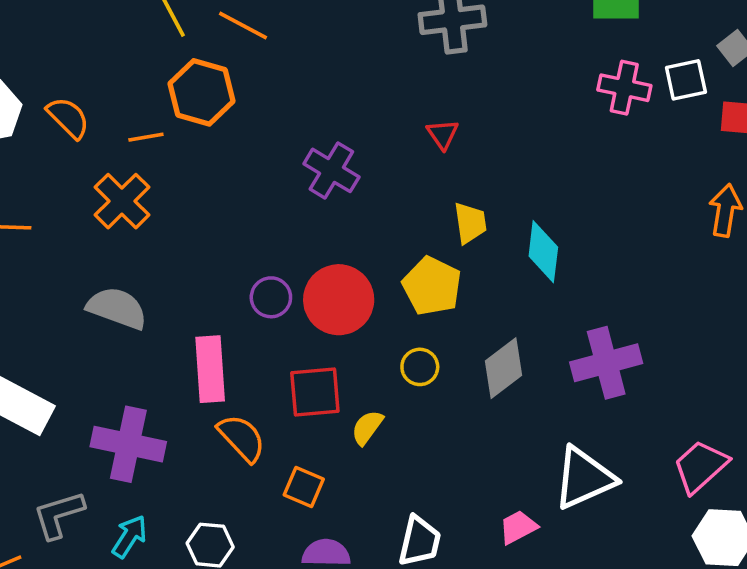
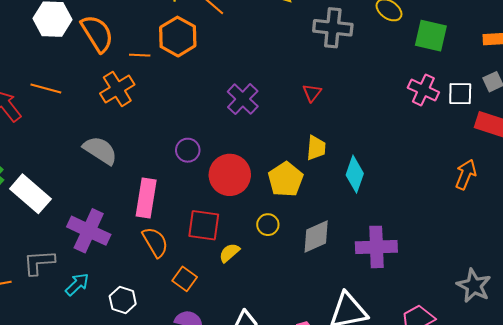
orange semicircle: (68, 118) -> (97, 34), size x1.4
purple circle: (271, 297) -> (188, 150), moved

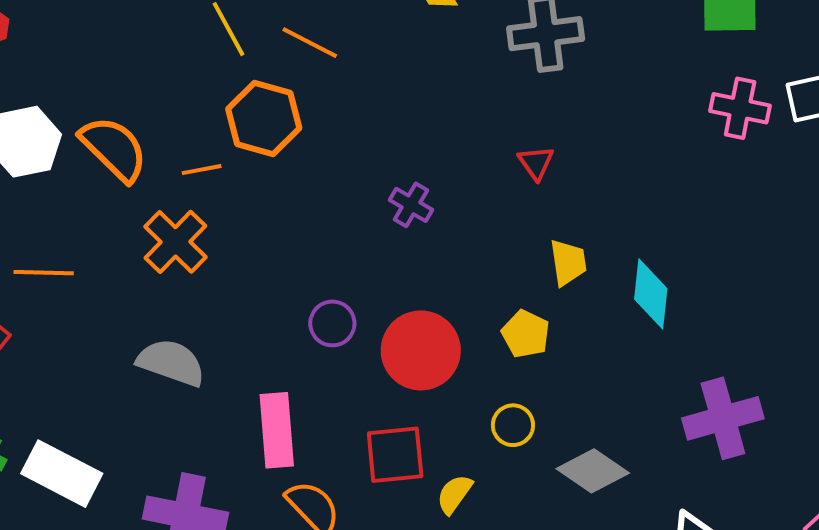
purple cross: (243, 99) -> (411, 205), size x0.7
yellow pentagon: (286, 179) -> (526, 334), size x0.7
gray diamond: (316, 236) -> (593, 471), moved, turned 72

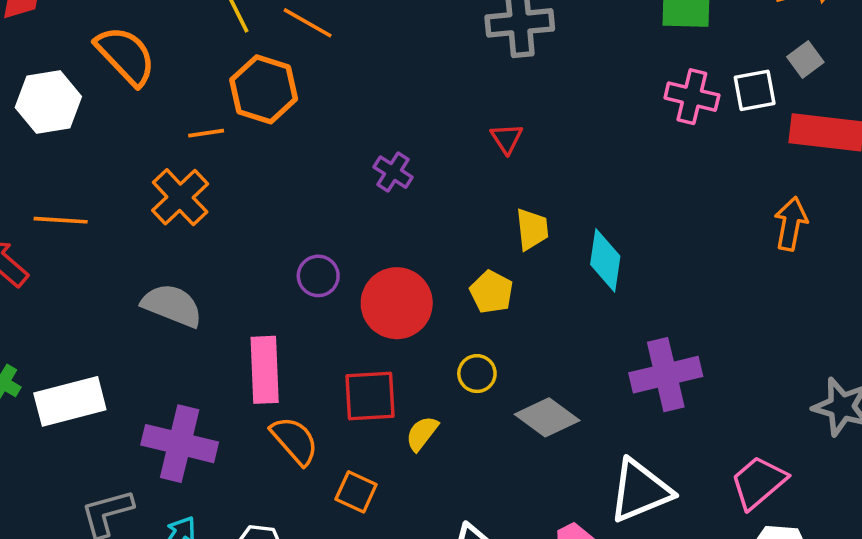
orange semicircle: (114, 149) -> (126, 56), moved
white rectangle: (62, 474) -> (70, 401), turned -44

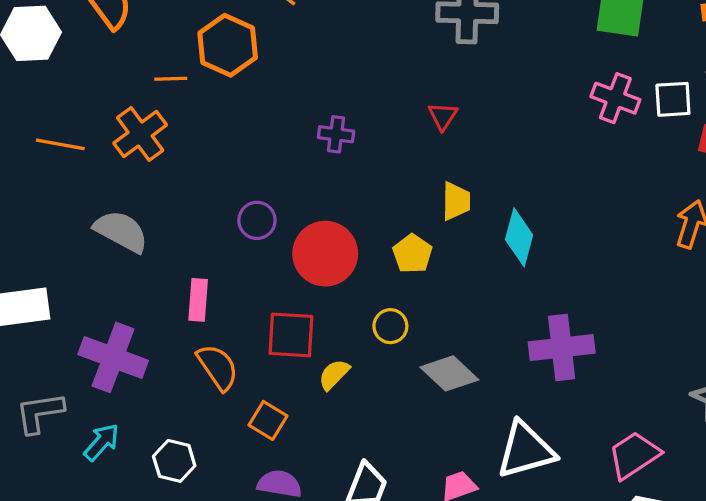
purple cross: (393, 172) -> (336, 134), turned -32
orange line: (61, 220) -> (60, 144), moved
pink rectangle: (265, 370) -> (198, 300), size x0.7

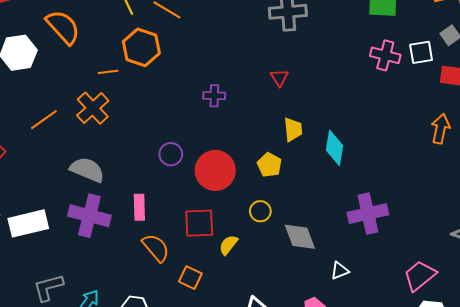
orange line: (60, 144) -> (44, 120), turned -40
purple cross: (113, 357) -> (89, 216), moved
gray diamond: (449, 373) -> (300, 237), turned 32
white triangle: (526, 450) -> (340, 271), moved, size x0.5

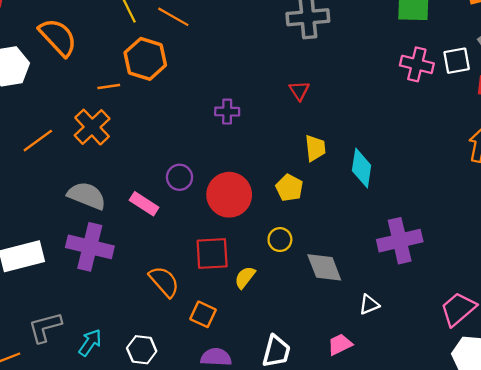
pink rectangle: (139, 207) -> (144, 204), moved, turned -55

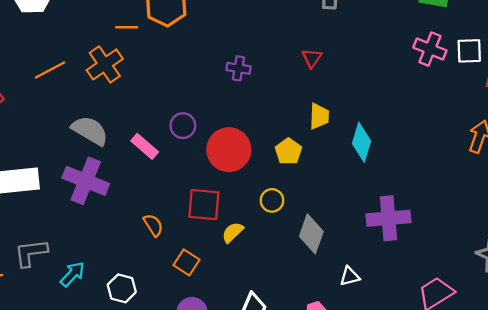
gray diamond: (324, 267) -> (311, 234), turned 33
orange semicircle: (164, 282) -> (153, 225), size x0.7

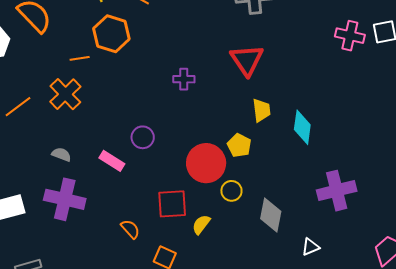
red triangle: (312, 58) -> (247, 60), size x1.8
gray semicircle: (90, 131) -> (61, 154), size x0.6
red circle: (229, 150) -> (206, 163), moved

